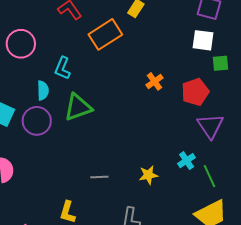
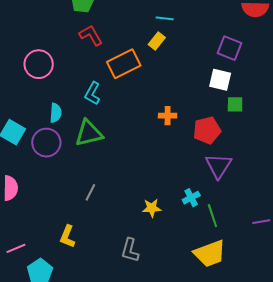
cyan L-shape: (62, 68) -> (92, 93), moved
orange cross: (154, 81) -> (168, 116), turned 30
gray line: (99, 177) -> (90, 192), moved, turned -66

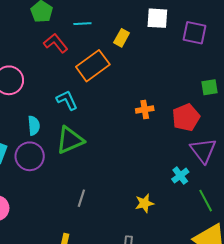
cyan line: (165, 18) -> (82, 24), moved
white square: (220, 80) -> (157, 18), moved
cyan L-shape: (92, 93) -> (67, 100), turned 135
cyan cross: (191, 198) -> (180, 176), moved

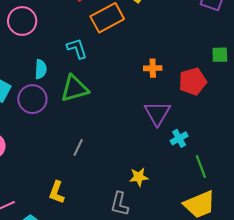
purple triangle: (203, 150) -> (157, 113), moved
yellow star: (144, 203) -> (139, 177), moved

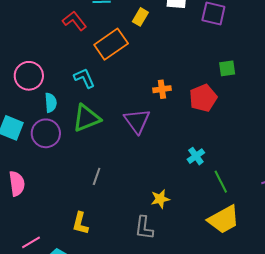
pink circle: (22, 21) -> (29, 76), moved
purple triangle: (157, 113) -> (137, 121), moved

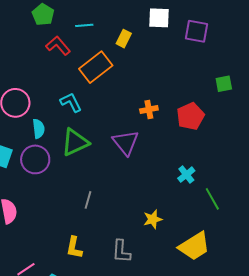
green square: (227, 68) -> (224, 84), moved
yellow trapezoid: (224, 220) -> (194, 246), moved
gray L-shape: (144, 228) -> (121, 251), moved

